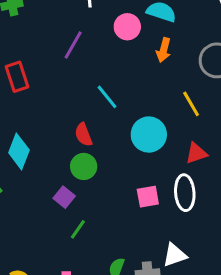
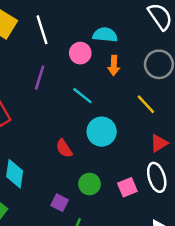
cyan line: (107, 97) -> (82, 96), moved
cyan circle: (149, 135) -> (102, 132), moved
green circle: (84, 166) -> (90, 184), moved

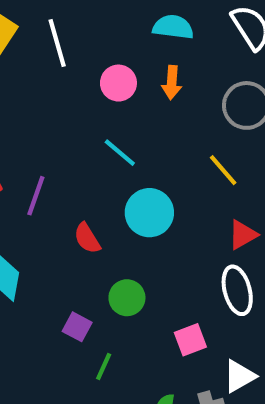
cyan semicircle: (105, 35) -> (173, 27), moved
orange arrow: (114, 65) -> (172, 82), moved
purple line: (40, 78) -> (36, 196), moved
pink square: (127, 187) -> (190, 340), moved

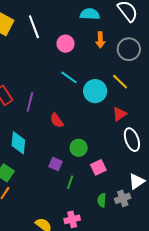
orange arrow: (172, 82) -> (100, 40), moved
cyan circle: (149, 213) -> (95, 91), moved
red triangle: (243, 235) -> (119, 114), moved
pink square: (190, 340) -> (98, 167), moved

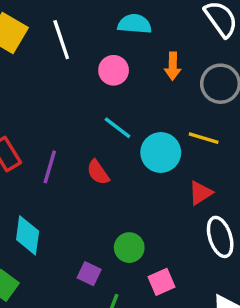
cyan semicircle: (90, 14) -> (135, 24), moved
yellow line: (120, 82) -> (204, 138), turned -30
red semicircle: (57, 120) -> (98, 172), moved

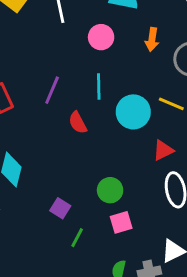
cyan line: (117, 128) -> (99, 87), turned 45
purple line: (50, 167) -> (52, 90), moved
green circle: (129, 248) -> (110, 190), moved

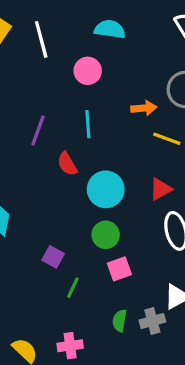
orange arrow: (152, 39) -> (144, 108), moved, turned -100
cyan circle: (133, 112) -> (106, 189), moved

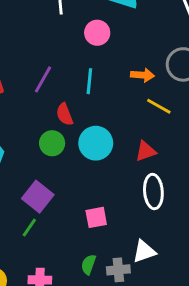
green circle: (106, 235) -> (52, 143), moved
purple square: (53, 257) -> (38, 197), size x1.5
green line: (73, 288) -> (29, 228), moved

